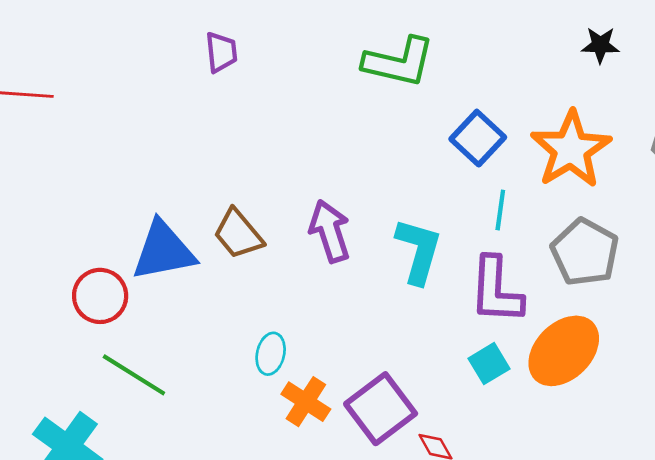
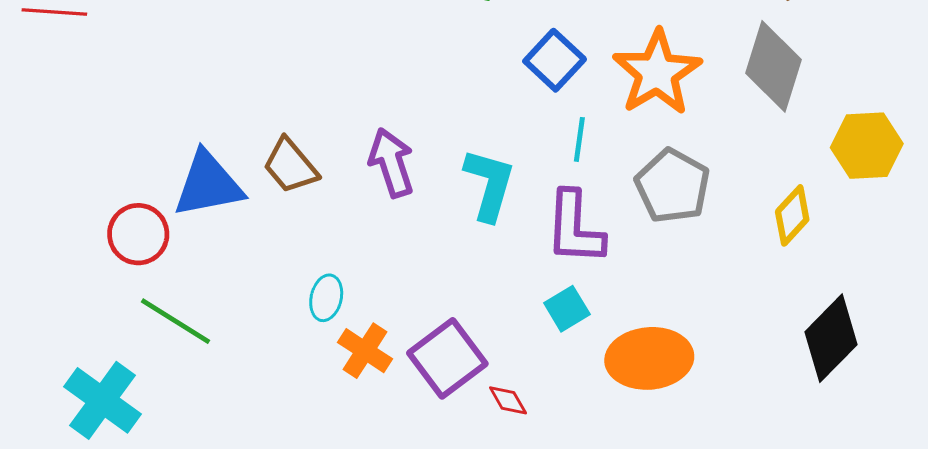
orange ellipse: (564, 351) -> (649, 358), moved, turned 40

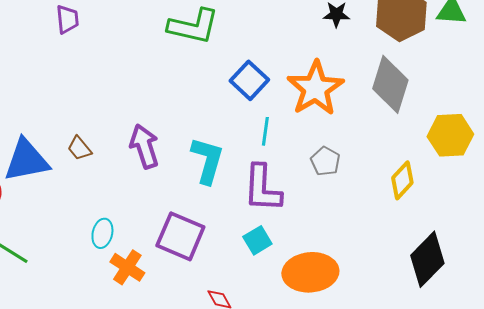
brown trapezoid: (290, 166) -> (79, 148), size x0.7
gray pentagon: (673, 186) -> (325, 161), size x0.6
purple square: (447, 358) -> (180, 236), moved, turned -30

